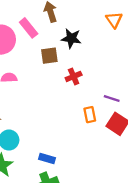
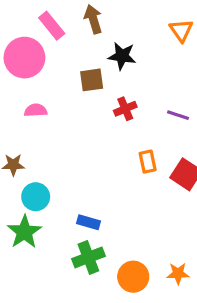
pink rectangle: (29, 28) -> (52, 26), moved
purple line: (112, 98) -> (178, 115), moved

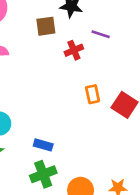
purple line: (178, 115) -> (101, 34), moved

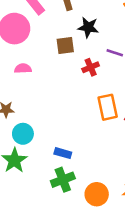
orange rectangle: (93, 94) -> (108, 107), size x1.5

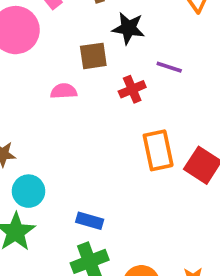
pink semicircle: (23, 68) -> (64, 91), moved

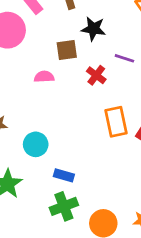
red cross: (132, 89) -> (96, 75), turned -30
cyan circle: (29, 191) -> (36, 144), moved

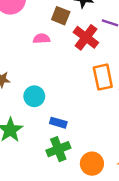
brown square: (67, 50) -> (61, 16), turned 30
red cross: (96, 75) -> (86, 37), size x1.5

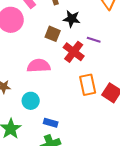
pink semicircle: (41, 39) -> (39, 66), moved, size x1.6

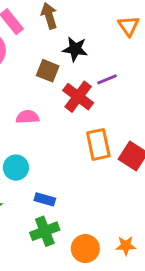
purple line: (94, 40) -> (107, 79), turned -40
pink semicircle: (39, 66) -> (27, 117), size x0.7

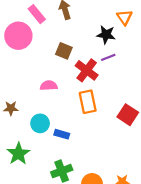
black star: (75, 49) -> (106, 35), moved
orange rectangle: (98, 144) -> (88, 102), moved
blue rectangle: (45, 199) -> (62, 134), moved

